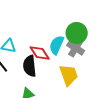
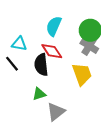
cyan semicircle: (57, 45) -> (54, 26), moved

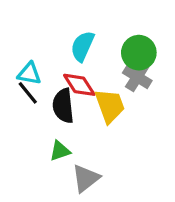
black line: (12, 64) -> (28, 93), moved
yellow trapezoid: (82, 74) -> (110, 106), moved

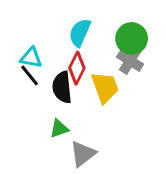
red diamond: (79, 85) -> (77, 68), turned 60

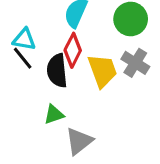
gray cross: (130, 61) -> (135, 63), moved

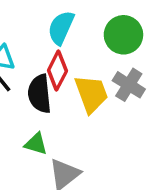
green triangle: (54, 114) -> (36, 144), turned 35

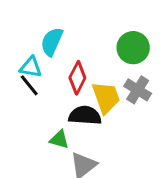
cyan semicircle: (61, 28) -> (52, 42), moved
black semicircle: (40, 94) -> (85, 115), moved, turned 100

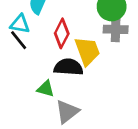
gray cross: (138, 90) -> (116, 29), moved, turned -30

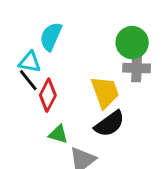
red diamond: (62, 33) -> (48, 95), moved
black semicircle: (68, 67) -> (110, 124), moved, turned 140

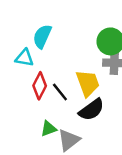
black line: (28, 80) -> (60, 92), moved
green triangle: (58, 134) -> (49, 129), moved, turned -36

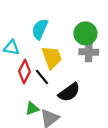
cyan semicircle: (42, 36) -> (40, 29), moved
yellow trapezoid: (88, 83) -> (52, 57), moved

